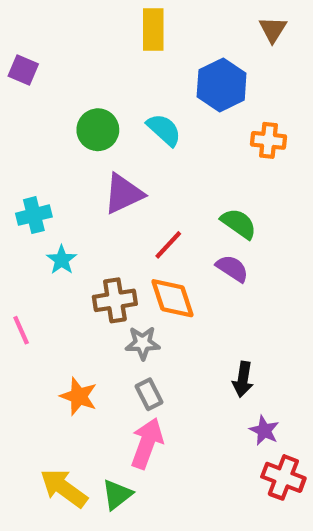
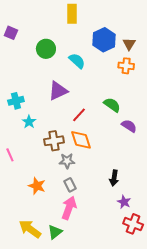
brown triangle: (273, 29) -> (129, 44), moved
green circle: (98, 130) -> (46, 49), moved
purple semicircle: (232, 268) -> (129, 126), moved

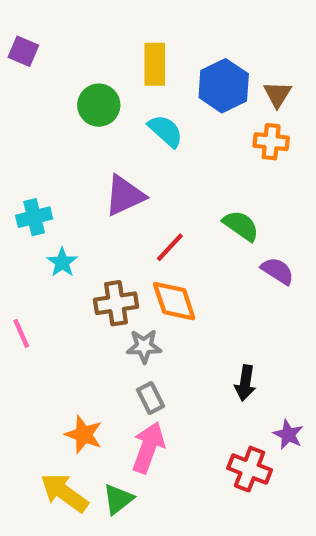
yellow rectangle: (72, 14) -> (155, 64), moved
purple square: (11, 33) -> (23, 51), moved
orange star: (37, 186) -> (84, 435), moved
purple star: (124, 202) -> (288, 435), moved
red cross: (133, 224) -> (250, 469), moved

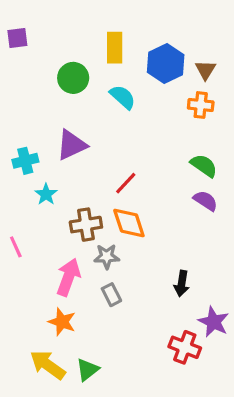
purple square: (23, 51) -> (17, 38), turned -30
purple triangle: (125, 196) -> (72, 145), moved
green semicircle: (241, 226) -> (204, 166), moved
purple star: (288, 435) -> (213, 322), size x1.4
pink arrow: (148, 447) -> (68, 277), moved

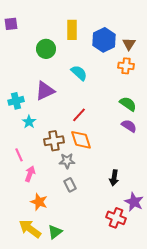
cyan semicircle: (123, 97) -> (79, 73), moved
pink line: (16, 247) -> (19, 155), moved
pink arrow: (68, 277) -> (30, 174), moved, size x0.7

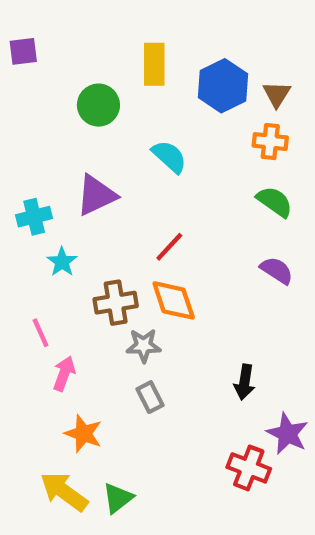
green semicircle: (128, 104) -> (275, 202), moved

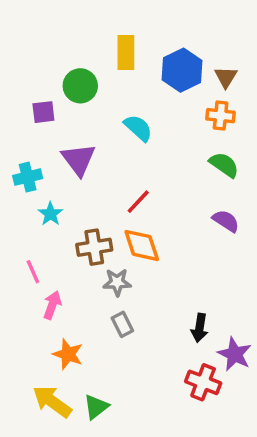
purple square: (23, 51) -> (43, 112), moved
purple triangle: (96, 195) -> (79, 159), turned -42
black arrow: (244, 382) -> (200, 328), moved

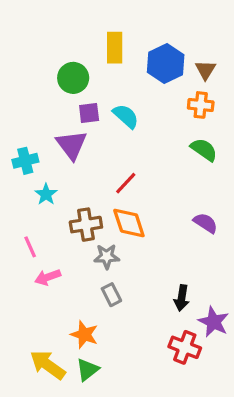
purple square: (43, 112) -> (89, 113), moved
purple semicircle: (226, 221) -> (205, 223), moved
pink arrow: (52, 305) -> (48, 277), turned -130
orange star: (68, 354) -> (84, 335), moved

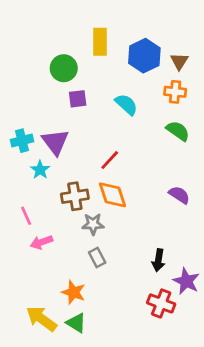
cyan semicircle: (126, 116) -> (126, 104), moved
purple triangle: (72, 145) -> (55, 142), moved
green triangle: (88, 370) -> (76, 323), turned -50

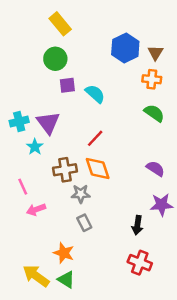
yellow rectangle: (100, 42) -> (60, 24), moved, turned -40
cyan semicircle: (126, 104) -> (95, 94), moved
purple star: (186, 281) -> (161, 205), moved, turned -30

